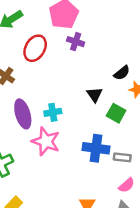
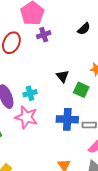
purple cross: (76, 42) -> (44, 35), turned -32
black semicircle: (122, 73) -> (84, 29), moved

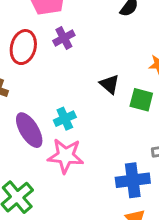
purple cross: (44, 35) -> (64, 38), moved
blue cross: (67, 119) -> (133, 180), moved

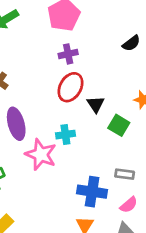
red ellipse: (23, 47) -> (71, 87), moved
cyan cross: (65, 119) -> (65, 135), moved

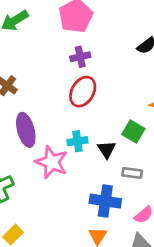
black triangle: (96, 104) -> (107, 149), moved
gray rectangle: (125, 174) -> (132, 173), moved

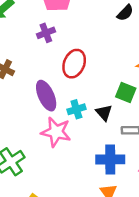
purple cross: (80, 57) -> (46, 33), moved
purple ellipse: (26, 130) -> (46, 96), moved

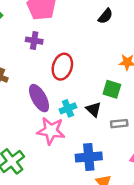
purple cross: (46, 33) -> (34, 41), turned 35
blue cross: (110, 159) -> (89, 157), moved

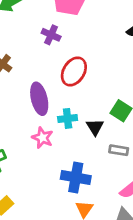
pink star: (51, 131) -> (42, 138), size x0.7

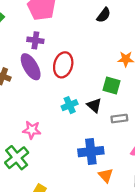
purple ellipse: (39, 99) -> (31, 67), moved
pink star: (42, 138) -> (32, 130), moved

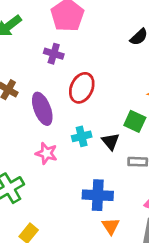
purple ellipse: (31, 67) -> (42, 109), moved
pink star: (32, 130) -> (46, 153), moved

